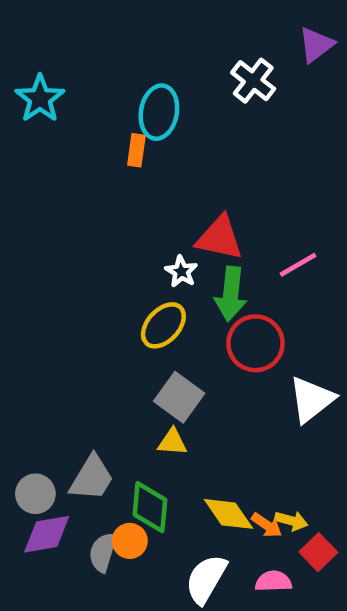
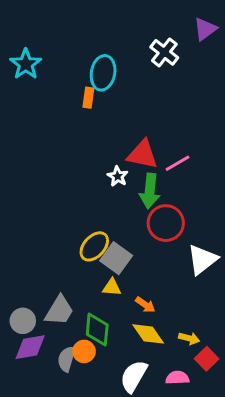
pink line: (298, 265) -> (177, 163), moved
yellow ellipse: (163, 325) -> (94, 246), moved
orange arrow: (267, 525) -> (145, 305), moved

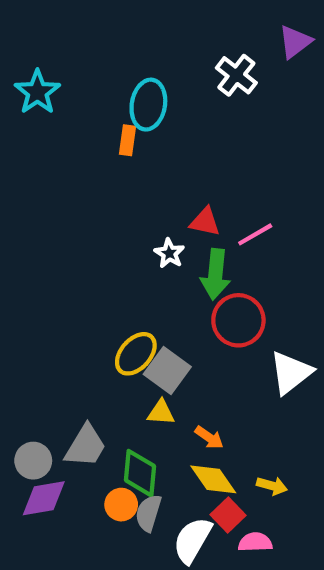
red triangle: (142, 155) -> (205, 222), size x0.7
gray semicircle: (67, 359) -> (148, 513), moved
red square: (207, 359) -> (228, 515), moved

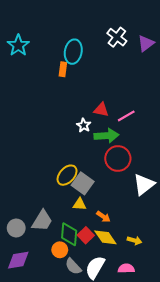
purple triangle: (295, 42) -> (146, 43), moved
green arrow: (215, 274) -> (106, 136), turned -100
purple diamond: (44, 498) -> (18, 260), moved
gray semicircle: (148, 513) -> (73, 266), moved, turned -60
red square: (228, 515) -> (86, 235), moved

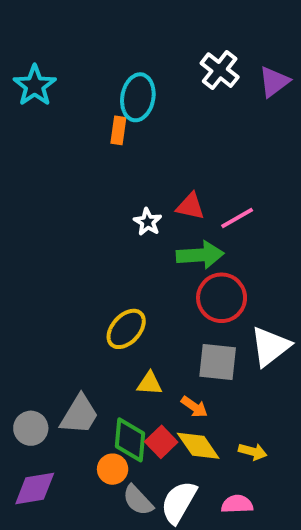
white star: (84, 125) -> (148, 222), moved
gray square: (83, 183) -> (218, 362), moved, turned -30

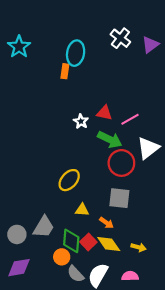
green arrow: (200, 255) -> (110, 140), turned 30
white triangle: (270, 346) -> (148, 148), moved

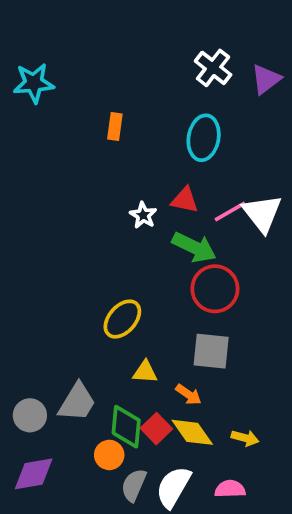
cyan star: (19, 47) -> (34, 83), turned 30
cyan ellipse: (76, 53) -> (204, 138), moved
white triangle: (148, 148) -> (262, 213), moved, turned -30
gray semicircle: (76, 274) -> (134, 485), turned 66

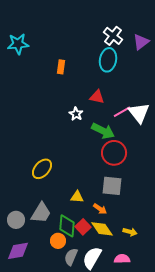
cyan ellipse: (204, 138) -> (108, 60), moved
red triangle: (185, 200) -> (97, 97), moved
yellow ellipse: (122, 319) -> (42, 169), moved

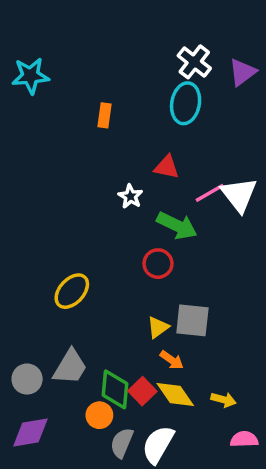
red circle: (114, 153) -> (158, 264), moved, size x0.7
yellow triangle: (77, 197) -> (158, 327), moved, turned -40
pink semicircle: (122, 259) -> (244, 439), moved

